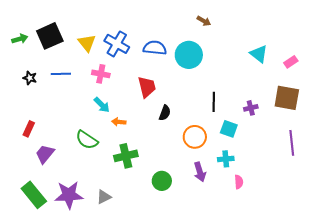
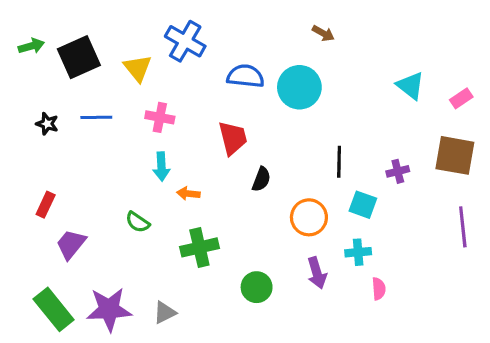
green arrow: (20, 39) -> (31, 46), moved
blue cross: (117, 44) -> (185, 41), moved
cyan arrow: (102, 105) -> (161, 167), turned 42
green semicircle: (87, 140) -> (138, 222), size x0.7

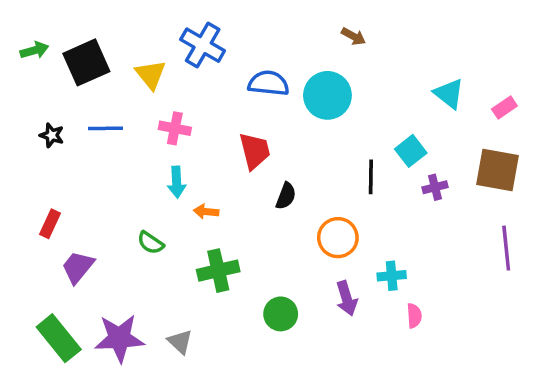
cyan square: (363, 205) -> (411, 151), moved, turned 32
gray triangle: (165, 313) -> (180, 342), turned -50

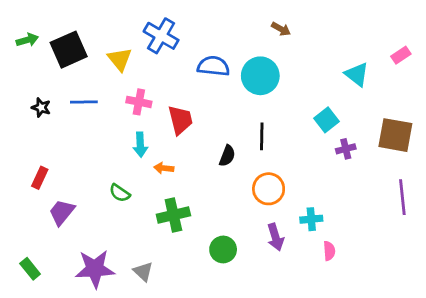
pink rectangle: (504, 108) -> (401, 55), moved
red trapezoid: (255, 151) -> (180, 120), moved
black line: (371, 177) -> (262, 136), moved
green rectangle: (59, 338) -> (30, 269), moved, size x0.6

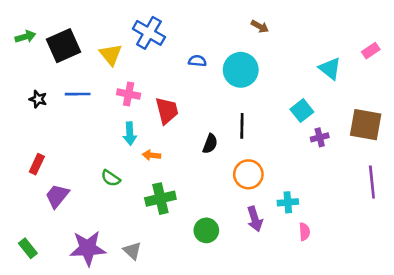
blue semicircle: (213, 66) -> (197, 61), size x0.6

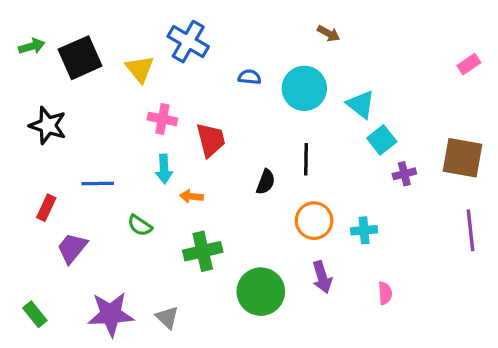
cyan triangle: (330, 69) -> (361, 104), moved
blue line: (78, 94) -> (98, 184), moved
black star: (38, 99) -> (48, 125), size x1.6
cyan cross: (288, 202) -> (364, 230), moved
green circle: (206, 230) -> (261, 292), size x1.5

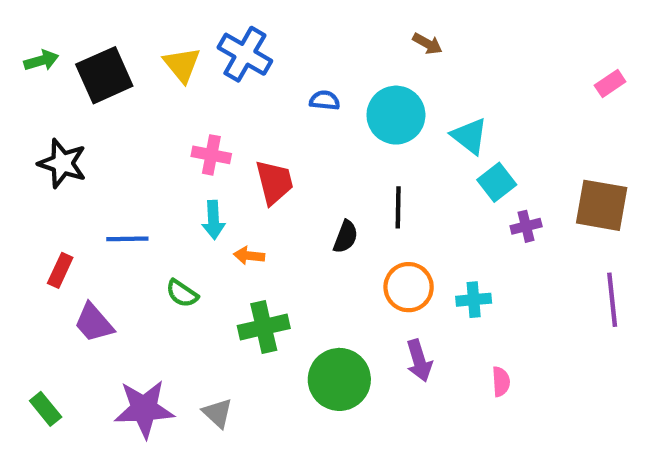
yellow triangle: (140, 69) -> (182, 65), moved
purple trapezoid: (72, 248) -> (94, 323), turned -80

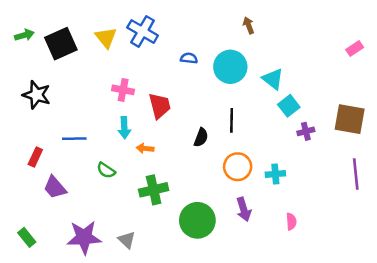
brown arrow: (427, 44) -> (249, 25), turned -140

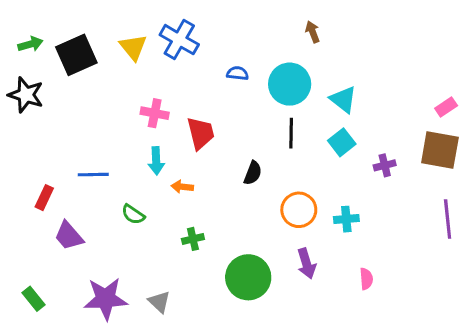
pink rectangle: (355, 49) -> (446, 107), moved
black star: (37, 95) -> (26, 95), moved
cyan square: (289, 106) -> (342, 142), moved
black line: (232, 120) -> (291, 133), moved
green cross: (154, 190) -> (193, 239), size x0.6

